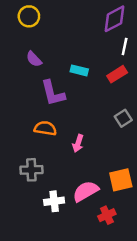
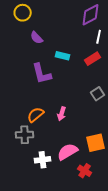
purple semicircle: (34, 59) -> (37, 38), moved
orange semicircle: (45, 128) -> (36, 115), moved, turned -48
red cross: (107, 215) -> (85, 171), turned -32

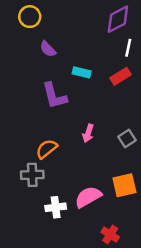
gray square: (98, 94) -> (127, 139), moved
pink arrow: (62, 114) -> (88, 133), moved
red cross: (85, 171) -> (110, 235), moved

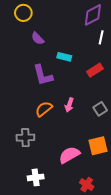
red rectangle: (121, 76) -> (95, 70), moved
orange semicircle: (47, 149) -> (44, 109), moved
white cross: (56, 207) -> (36, 177), moved

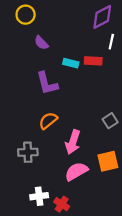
red rectangle: (95, 70) -> (93, 61), moved, turned 35
pink arrow: (69, 105) -> (73, 142), moved, size x1.5
red cross: (87, 185) -> (62, 204), moved

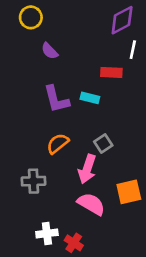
cyan rectangle: (71, 63) -> (90, 98), moved
gray square: (110, 121) -> (103, 144), moved
pink semicircle: (76, 171) -> (91, 204), turned 60

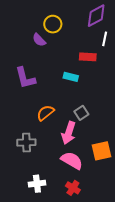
yellow circle: (31, 17) -> (53, 24), moved
purple L-shape: (56, 99) -> (25, 78), moved
red cross: (74, 243) -> (73, 188), moved

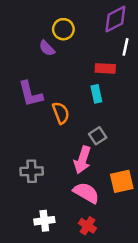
cyan rectangle: (71, 77) -> (96, 94), moved, turned 64
orange semicircle: (45, 113) -> (61, 113), moved, turned 108

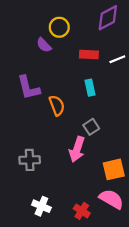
white line: (126, 47) -> (117, 59), moved, turned 56
red rectangle: (105, 68) -> (89, 55), moved
pink semicircle: (86, 193) -> (111, 199), moved
white cross: (44, 221) -> (41, 206), turned 30

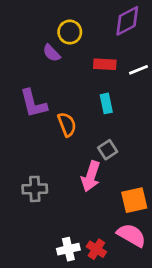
white cross: (41, 206) -> (68, 249), moved, turned -36

